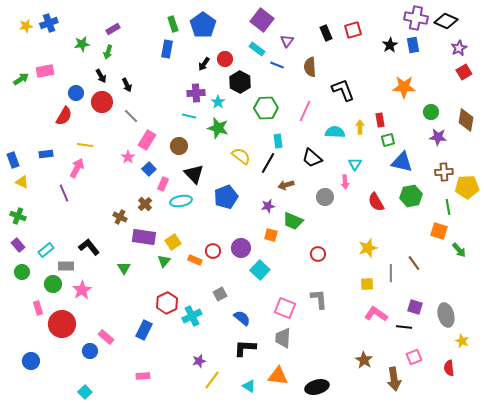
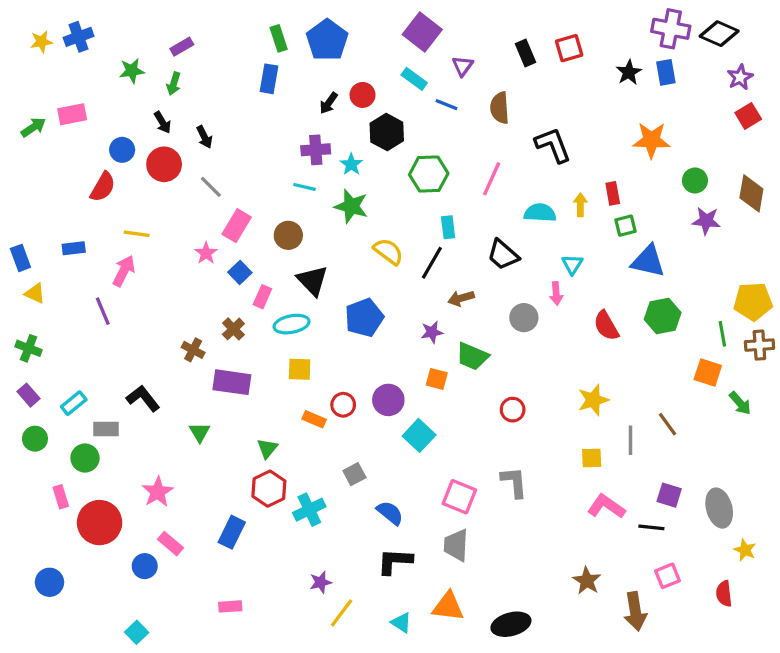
brown cross: (444, 172) -> (759, 345), moved
yellow square: (173, 242) -> (300, 369), moved, turned 35
green triangle: (164, 261) -> (267, 448), moved
pink star: (82, 290) -> (158, 492), moved

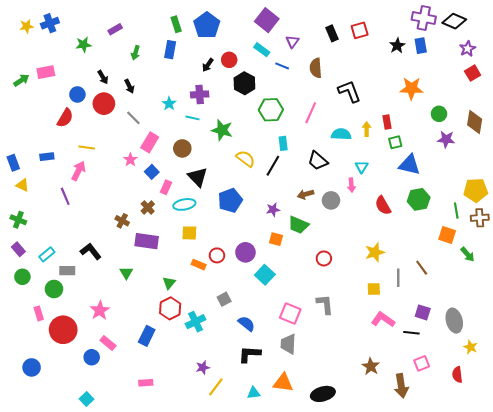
green arrow: (174, 84) -> (135, 53), moved
cyan star: (351, 164) -> (169, 104), moved
brown arrow: (461, 298) -> (306, 194), moved
cyan triangle: (401, 623) -> (254, 393), turned -40

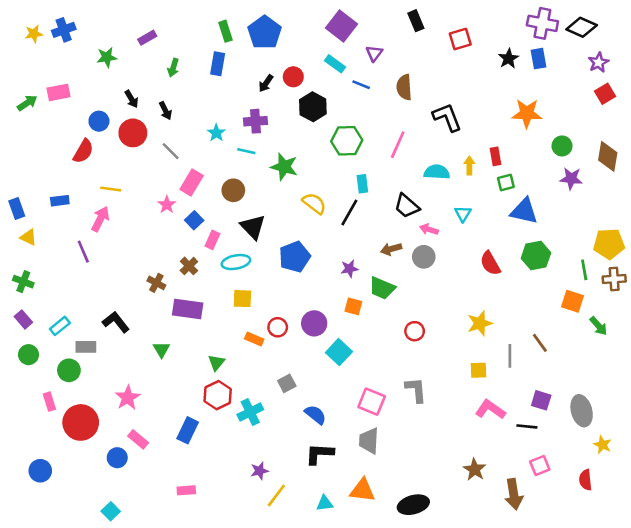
black rectangle: (332, 33) -> (416, 21), moved
pink arrow: (351, 185) -> (429, 229), moved, turned 112

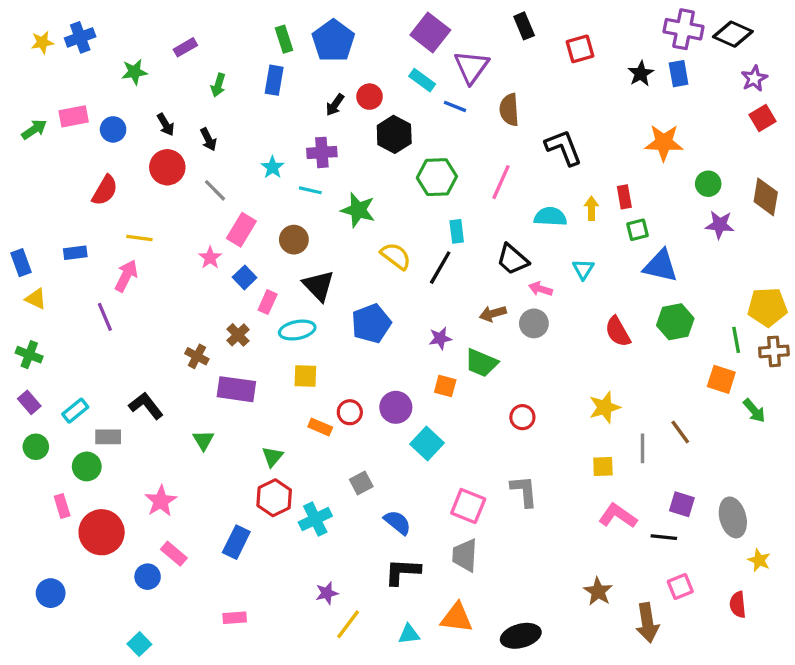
purple triangle: (374, 53) -> (471, 67), size x1.6
blue circle: (99, 121) -> (113, 129), moved

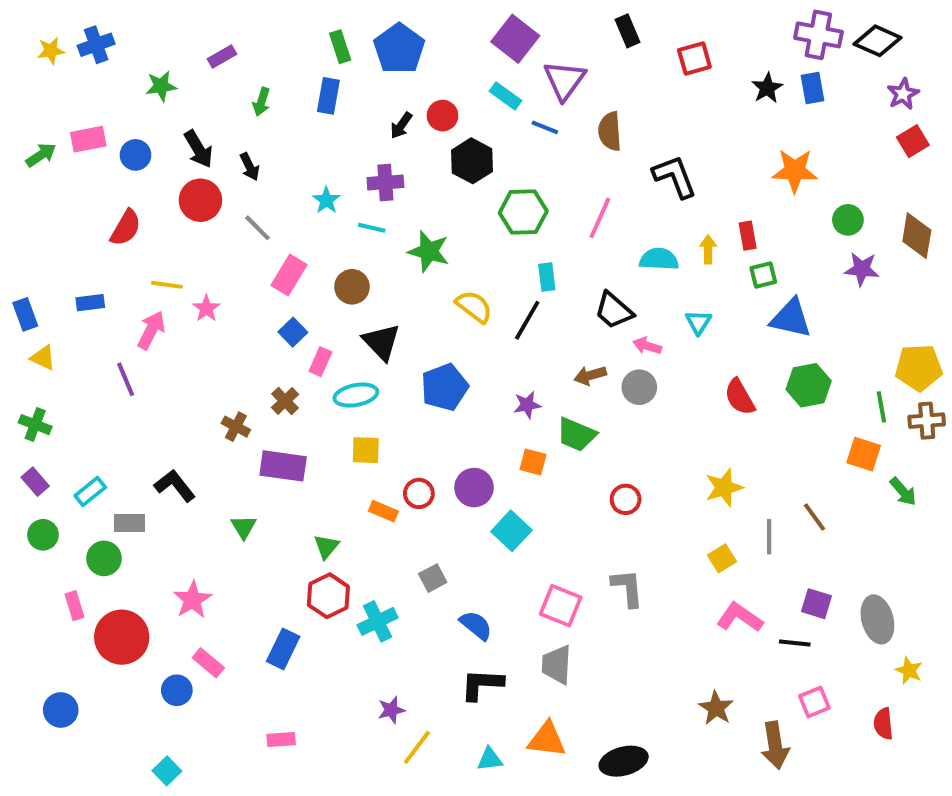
black arrow: (166, 125) -> (198, 149), size x1.4
pink star: (210, 258) -> (206, 308), moved
yellow square: (603, 466) -> (722, 558), turned -30

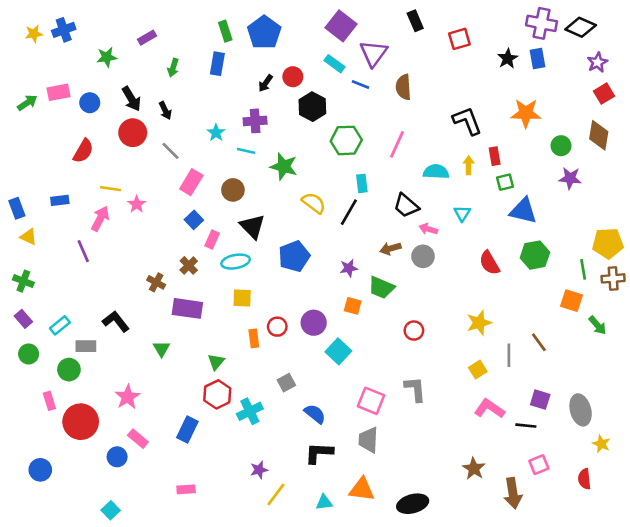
black L-shape: (675, 177) -> (467, 121), moved
brown diamond: (917, 236) -> (599, 135), moved
orange rectangle: (383, 511) -> (254, 338), turned 60

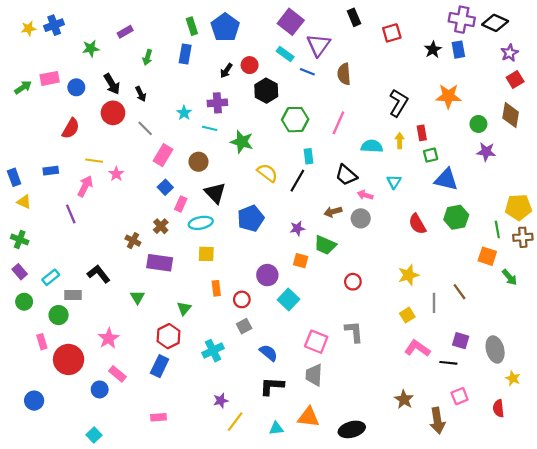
black L-shape: (467, 121) -> (398, 103), turned 52
red circle: (277, 327) -> (242, 299), moved
red hexagon: (217, 394) -> (169, 336), moved

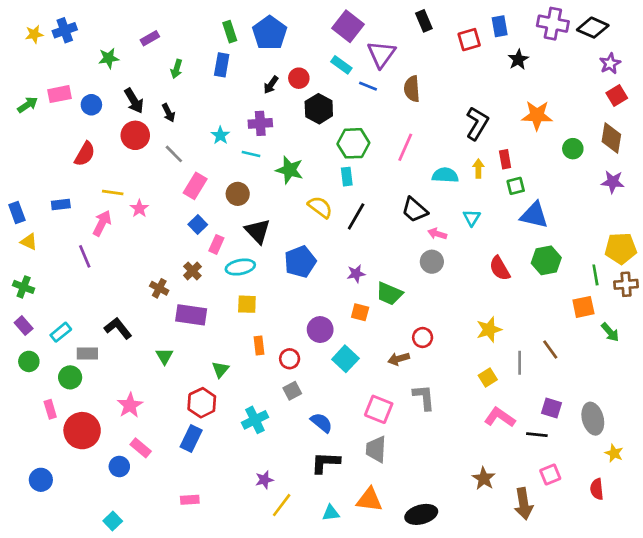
blue rectangle: (458, 50) -> (500, 26), moved
purple star: (486, 152) -> (613, 182), moved
cyan rectangle: (308, 156) -> (347, 177), moved
brown arrow: (333, 212) -> (399, 359), moved
orange square: (487, 256) -> (583, 307), turned -30

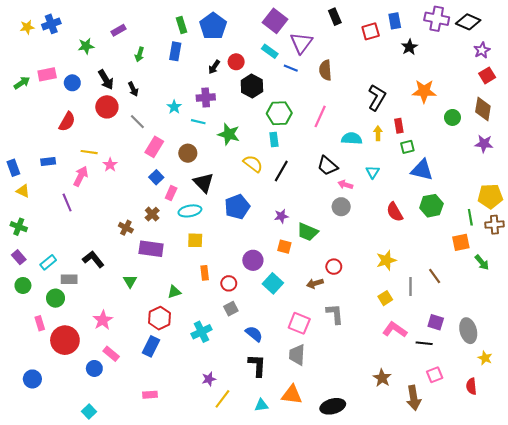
green triangle: (220, 369) -> (174, 292), turned 32
black L-shape: (325, 463) -> (257, 365), turned 90

